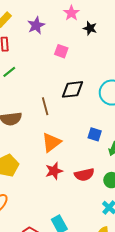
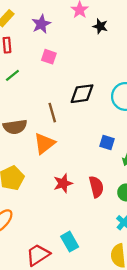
pink square: (61, 51) -> (49, 57), moved
orange triangle: (51, 142) -> (44, 144), moved
red semicircle: (84, 175) -> (96, 187), turned -90

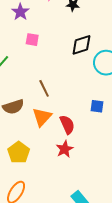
black diamond: (82, 94) -> (81, 45), moved
red semicircle: (96, 187) -> (67, 125), moved

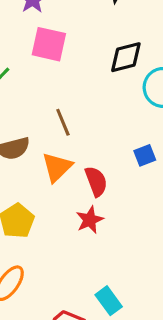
pink square: (32, 40) -> (49, 44), size x1.6
blue square: (97, 106) -> (145, 155), turned -32

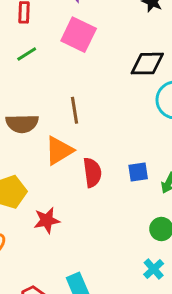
blue square: (145, 155) -> (138, 172), moved
red star: (90, 220) -> (47, 220), moved

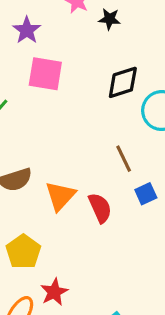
brown line: (74, 110) -> (124, 159), moved
red star: (47, 220) -> (54, 292), moved

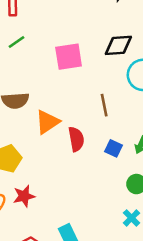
pink square: (45, 74) -> (69, 57), moved, turned -32
blue square: (146, 194) -> (114, 148), moved, turned 36

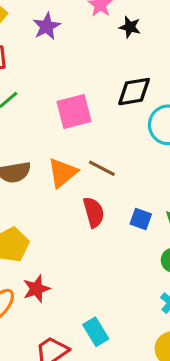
brown line: (104, 105) -> (102, 168), moved, turned -45
orange triangle: (47, 122) -> (63, 173), moved

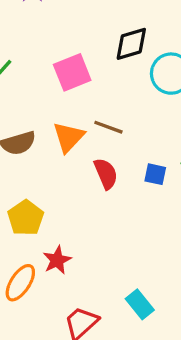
cyan rectangle: (96, 332) -> (140, 304), moved

